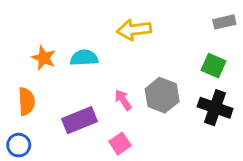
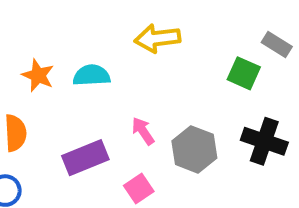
gray rectangle: (224, 22) -> (277, 45), moved, turned 45
green square: (213, 66) -> (244, 73), moved
gray hexagon: (162, 95) -> (194, 149), moved

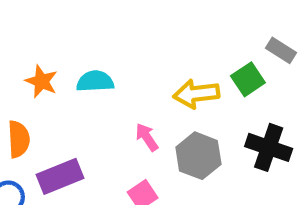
yellow arrow: (157, 38) -> (196, 94), moved
green square: (244, 73) -> (248, 79), turned 32
purple rectangle: (85, 158) -> (60, 176), moved

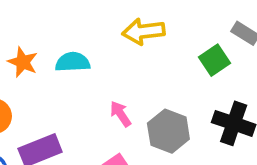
yellow arrow: (196, 94) -> (144, 31), moved

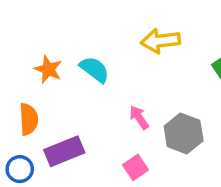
cyan semicircle: (73, 62) -> (95, 69), turned 40

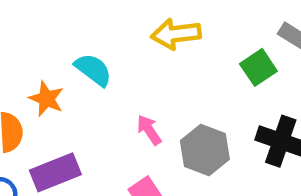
orange star: (48, 69) -> (46, 99), moved

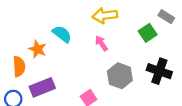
pink arrow: (149, 130) -> (101, 43), moved

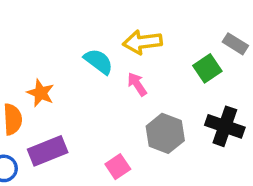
cyan semicircle: (62, 34) -> (99, 61), moved

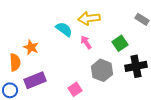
green square: (207, 68) -> (120, 43), moved
black cross: (225, 126) -> (136, 66), turned -30

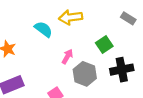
pink arrow: (86, 42) -> (67, 56), moved, turned 64

